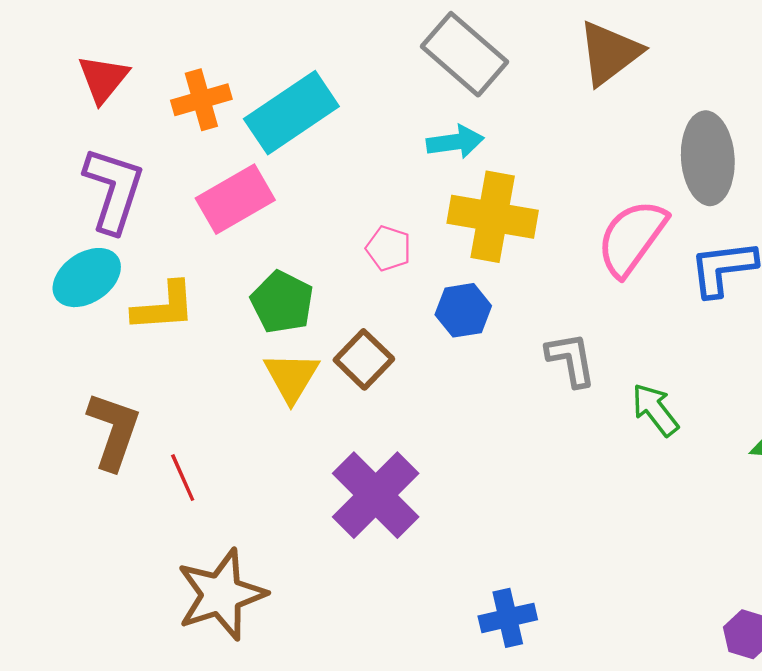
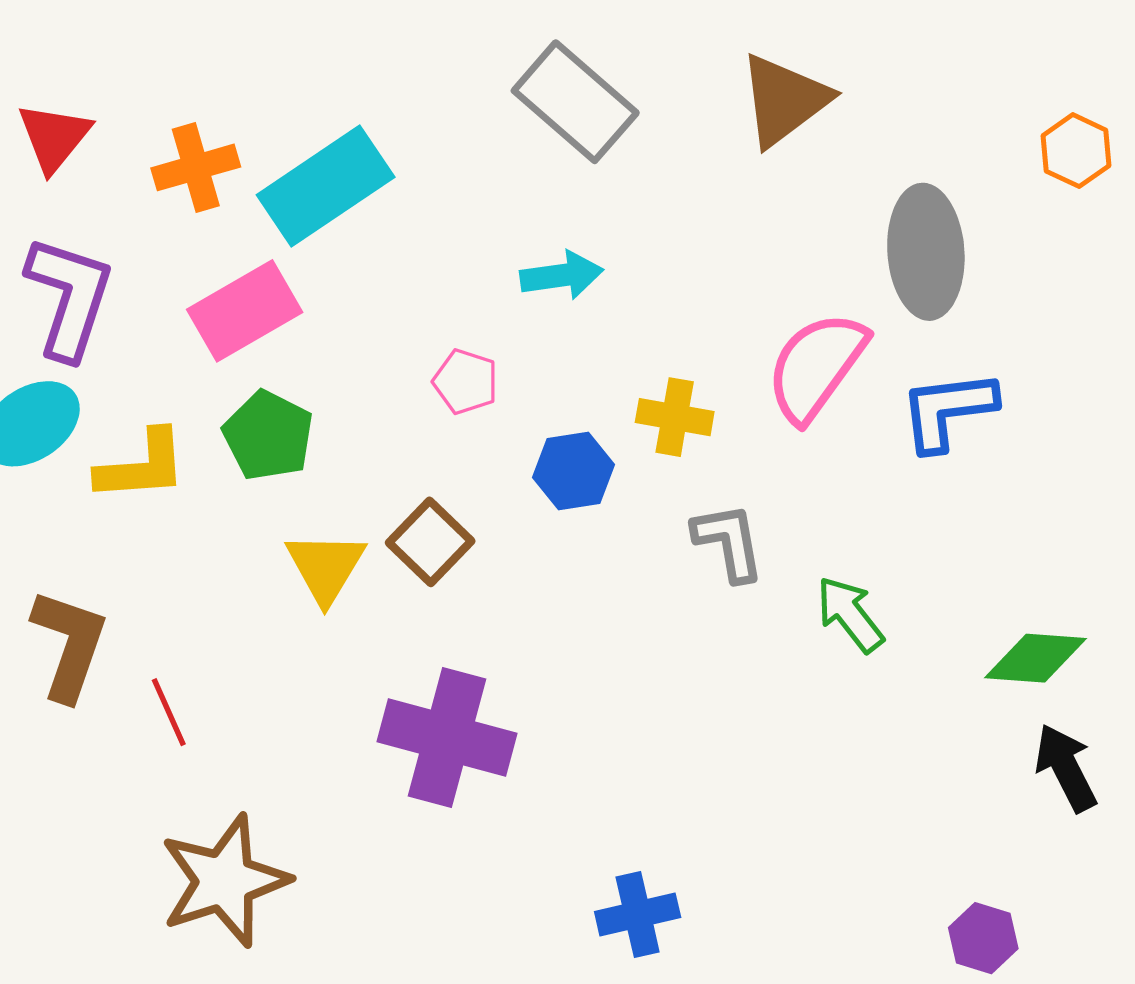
cyan arrow: (455, 142) -> (562, 275), moved
yellow cross: (493, 217) -> (675, 417), moved, size x0.6
green pentagon: (282, 302) -> (268, 436), moved
purple cross: (376, 495) -> (447, 737), turned -30

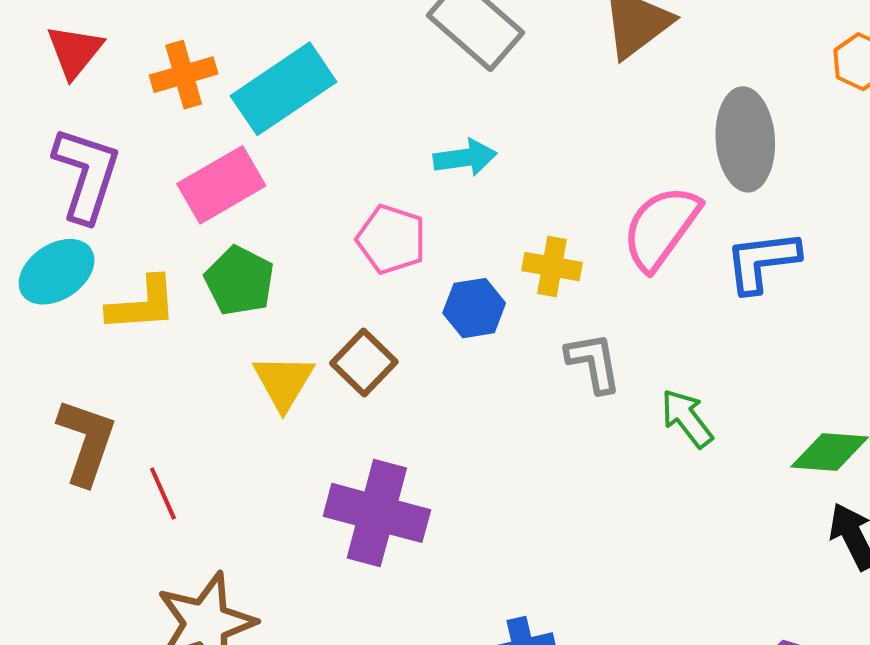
pink pentagon: (466, 382) -> (391, 239), size x1.4

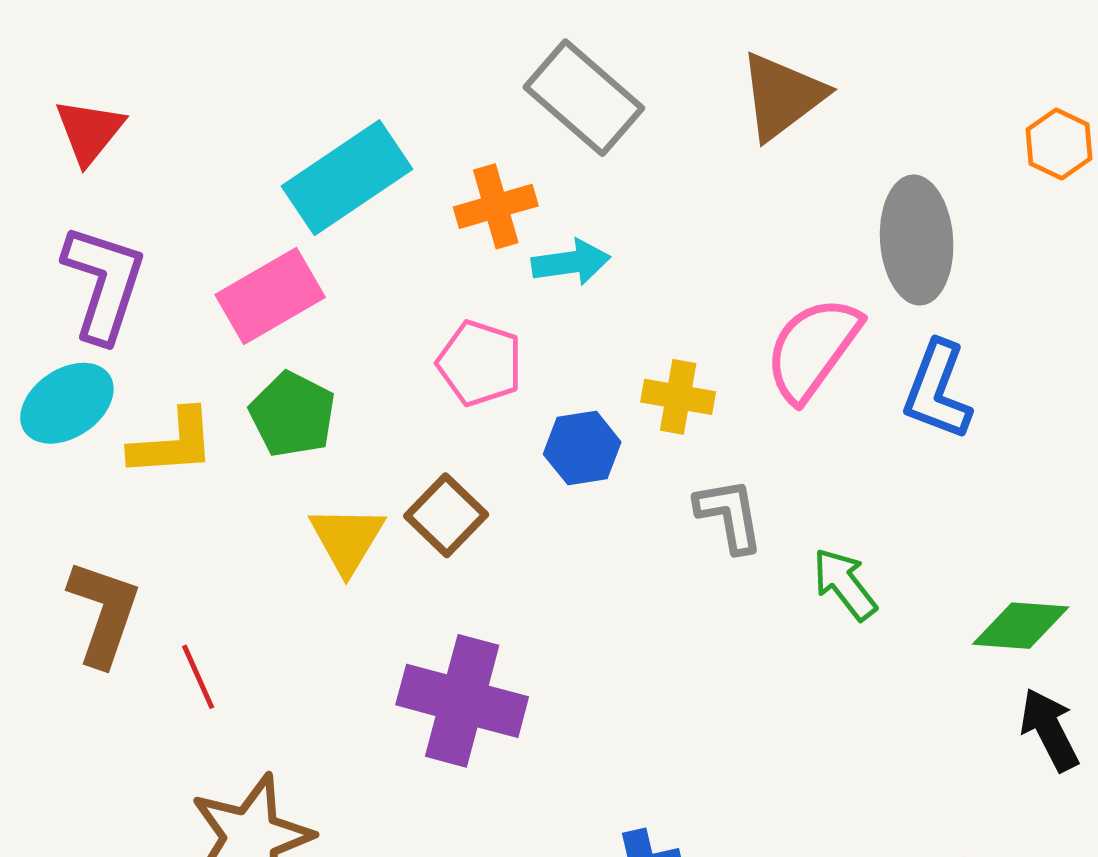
orange cross: (184, 75) -> (496, 206), moved
blue L-shape: (762, 261) -> (937, 390), turned -62

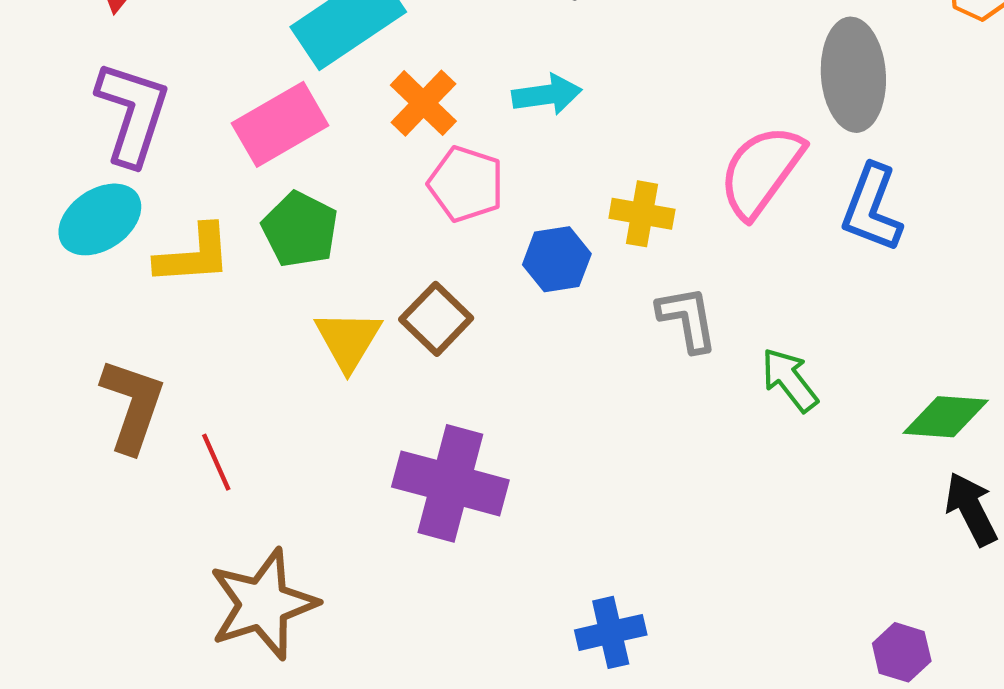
orange cross: (496, 206) -> (423, 103), moved, turned -30

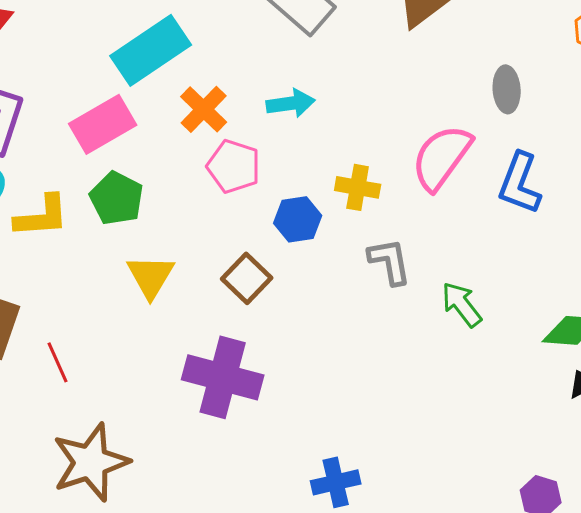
gray ellipse: (853, 75) -> (507, 89), size x0.6
brown square: (436, 319) -> (247, 278), moved

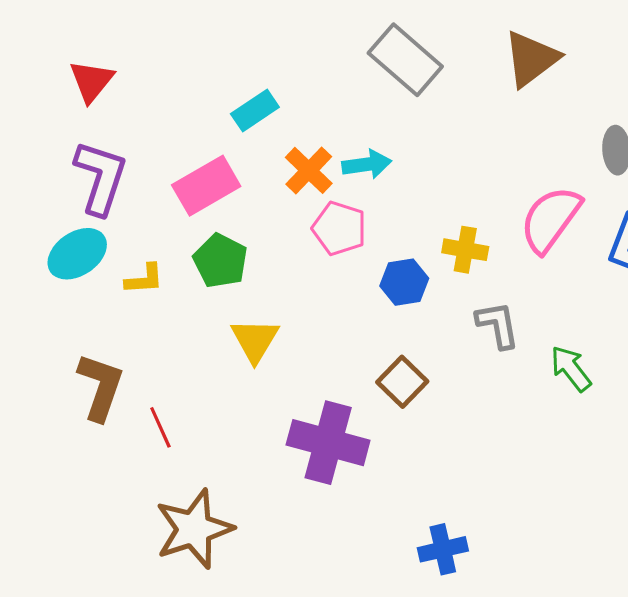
cyan rectangle: (151, 50) -> (255, 111), size x0.6
cyan arrow: (291, 103) -> (367, 164), moved
yellow L-shape: (42, 216) -> (144, 279), size x0.7
brown square: (247, 278) -> (402, 382), moved

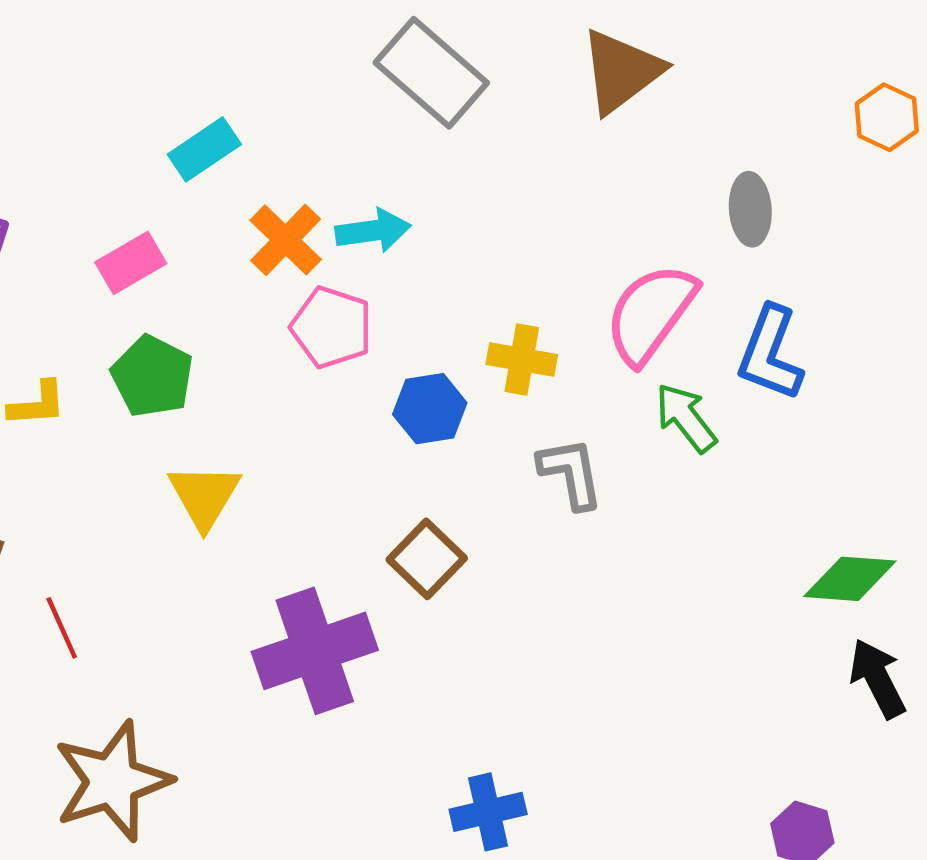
pink rectangle: (206, 186) -> (131, 263), size x0.7
green arrow: (571, 369) -> (686, 418), moved
purple cross: (328, 443) -> (315, 651), turned -34

